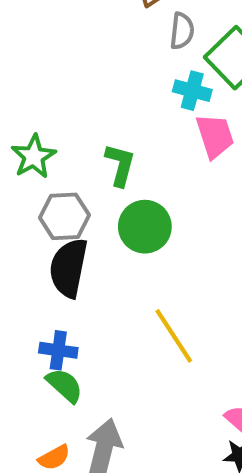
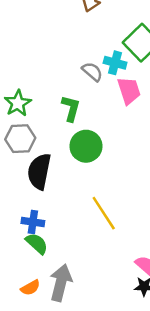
gray semicircle: (182, 31) -> (92, 72), moved, turned -55
gray hexagon: (64, 216) -> (20, 139), moved

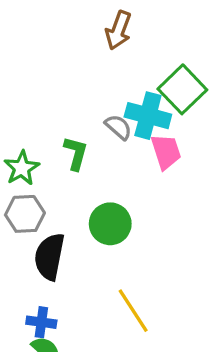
cyan cross: (115, 63) -> (148, 116), size x1.5
green L-shape: (71, 108) -> (76, 153), moved

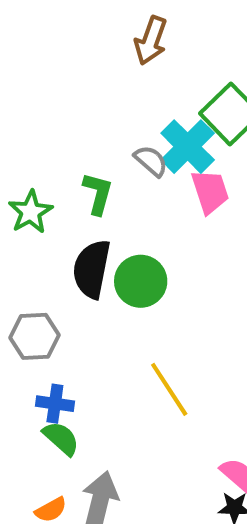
cyan cross: (148, 116) -> (188, 147), turned 30
gray hexagon: (25, 214) -> (35, 336), moved
black semicircle: (50, 257) -> (92, 269), moved

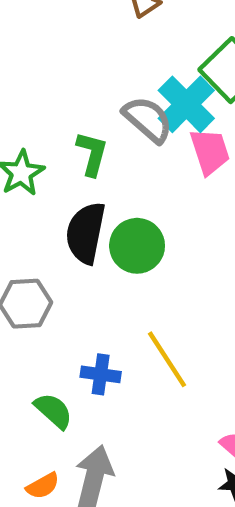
gray semicircle: (151, 161) -> (148, 119), size x1.4
blue cross: (55, 404) -> (101, 374), moved

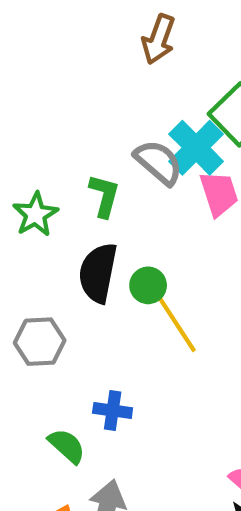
green circle: (137, 246) -> (148, 285), size x0.7
yellow line: (167, 359) -> (177, 325), moved

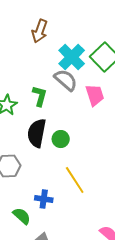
brown arrow: (158, 39) -> (40, 31), moved
cyan cross: (196, 148) -> (72, 57), moved
yellow line: (177, 325) -> (75, 180), moved

